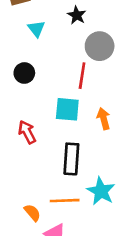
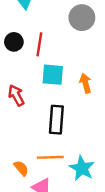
red line: (82, 76) -> (39, 44), moved
cyan star: (101, 191) -> (82, 168), moved

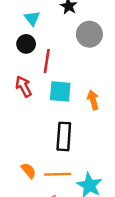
black circle: (14, 42) -> (26, 44), moved
red arrow: (16, 95) -> (24, 87), moved
orange semicircle: (21, 168) -> (28, 171), moved

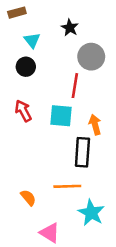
red line: (47, 61) -> (75, 86), moved
black rectangle: (64, 136) -> (82, 152), moved
orange line: (58, 174) -> (67, 186), moved

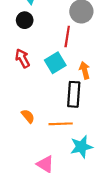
cyan square: (61, 116) -> (55, 63), turned -36
orange semicircle: (28, 198) -> (28, 116), moved
cyan star: (91, 213) -> (81, 147), turned 30

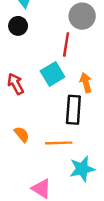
red arrow: (22, 58) -> (16, 84), moved

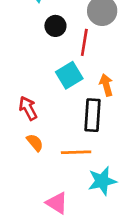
black circle: (18, 26) -> (55, 26), moved
red arrow: (16, 84) -> (28, 108), moved

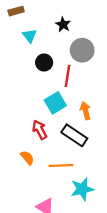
red arrow: (28, 108) -> (40, 130), moved
black rectangle: (93, 115) -> (74, 135), turned -60

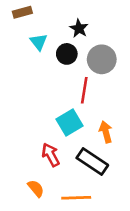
black circle: (44, 63) -> (67, 54), moved

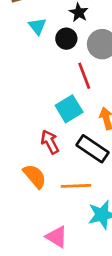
red line: (84, 90) -> (84, 76), turned -30
orange semicircle: (36, 188) -> (35, 176), size x1.4

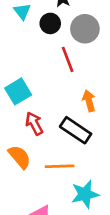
cyan square: (69, 109) -> (18, 91), moved

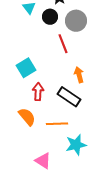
red arrow: (34, 124) -> (38, 92), turned 30

